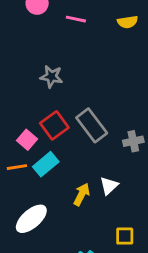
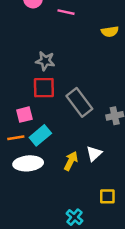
yellow semicircle: (128, 22) -> (110, 32), moved
red square: (54, 125) -> (44, 88), moved, turned 35
pink square: (27, 140) -> (24, 115), turned 35
white ellipse: (31, 219) -> (28, 163), moved, turned 36

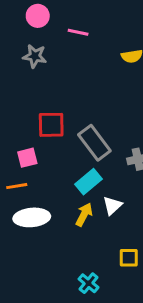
gray star: (45, 61) -> (35, 56), moved
cyan rectangle: (40, 135) -> (88, 182), moved

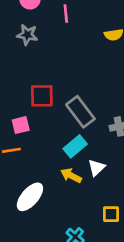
pink line: (78, 32) -> (66, 13), turned 72
yellow arrow: (84, 214) -> (71, 176), turned -90
white ellipse: (32, 217) -> (30, 197), moved, turned -44

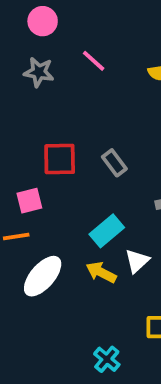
pink line: (66, 13) -> (94, 61), moved, turned -42
gray rectangle: (80, 112) -> (114, 163), moved, size x0.6
white ellipse: (30, 197) -> (43, 276), moved

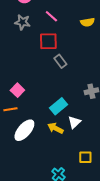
red square: (60, 159) -> (48, 41), moved
gray rectangle: (114, 163) -> (60, 61), moved
pink square: (29, 201) -> (17, 90), turned -32

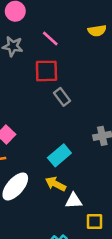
yellow semicircle: (87, 22) -> (97, 31), moved
white triangle: (74, 122) -> (74, 201), moved, turned 40

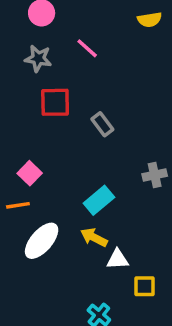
yellow semicircle: (97, 31) -> (150, 20), moved
red square: (46, 71) -> (55, 102), moved

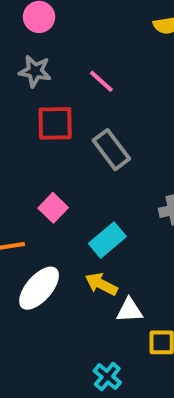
pink line: (87, 48) -> (101, 81), moved
gray rectangle: (102, 124) -> (111, 150), size x1.4
pink square: (30, 173) -> (53, 208), moved

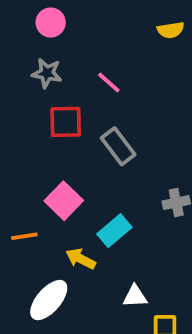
pink square: (53, 208) -> (64, 201), size x1.4
yellow arrow: (101, 284) -> (81, 259), moved
white ellipse: (39, 288) -> (49, 300), moved

